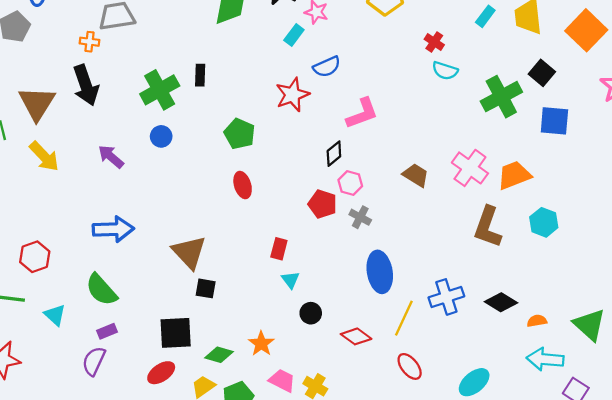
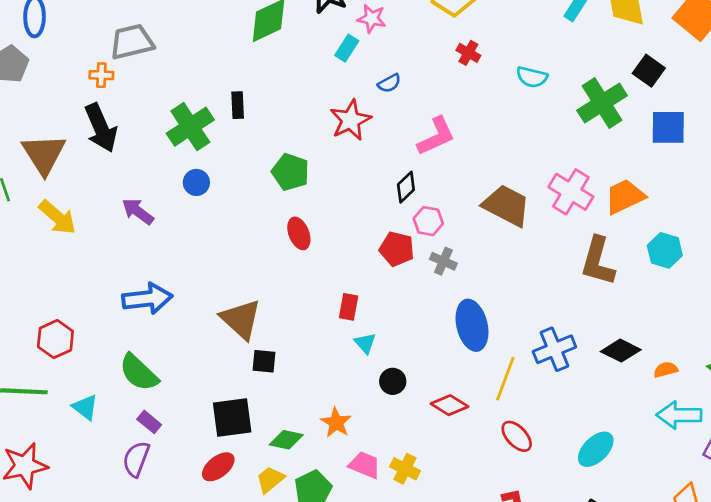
red cross: (434, 42) -> (468, 53), moved
blue semicircle: (327, 67) -> (389, 83), size x0.7
brown trapezoid: (416, 175) -> (506, 205), size x1.5
purple rectangle: (107, 331) -> (149, 422), turned 66

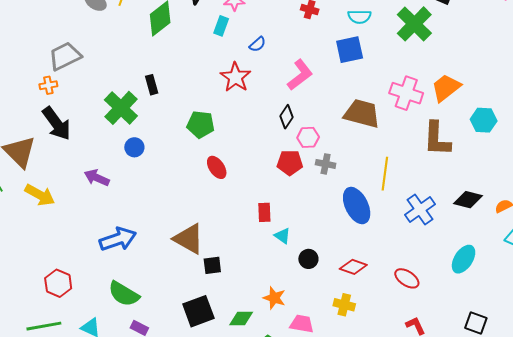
blue square: (668, 127) -> (350, 50), moved
yellow line: (505, 379) -> (385, 174), moved
cyan ellipse: (596, 449) -> (464, 259), moved
yellow cross: (405, 469) -> (344, 305), moved

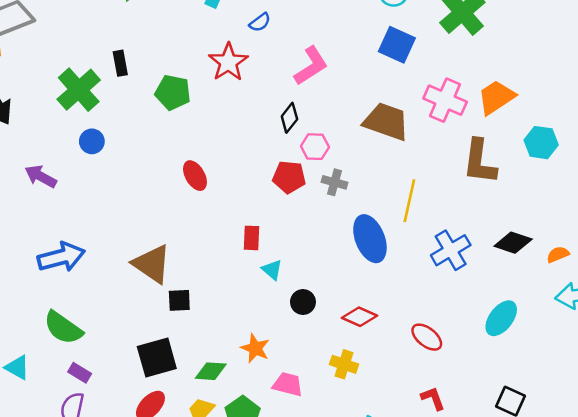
blue square: (350, 50) -> (397, 45), moved, turned 32
green pentagon: (201, 124) -> (173, 92), moved

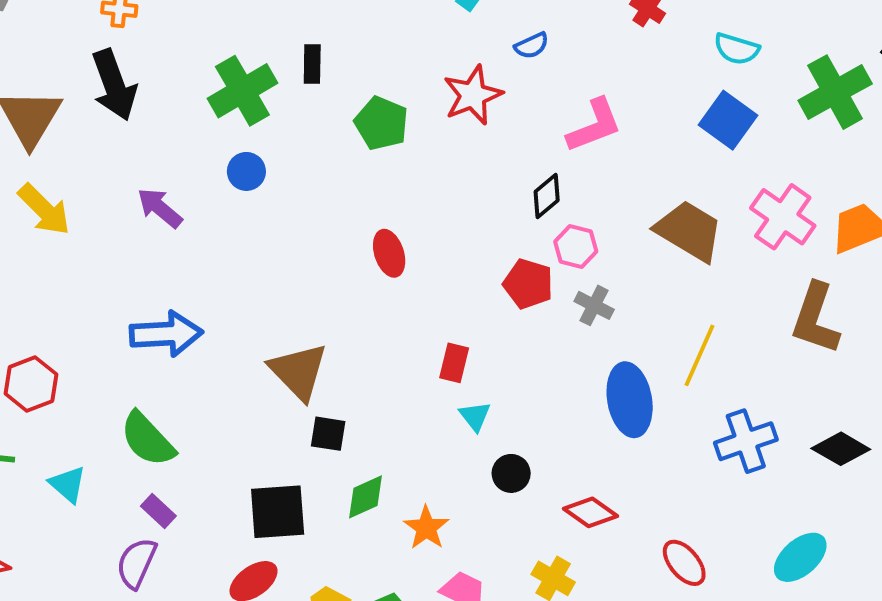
green diamond: (211, 371) -> (365, 497), moved, turned -40

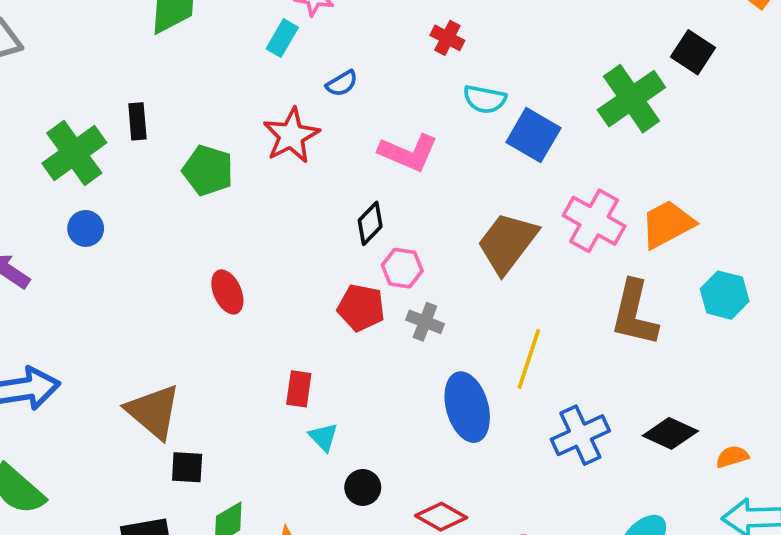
cyan semicircle: (737, 49) -> (485, 99), moved
pink L-shape: (594, 125) -> (408, 153), turned 50
brown trapezoid: (689, 231) -> (507, 243), turned -78

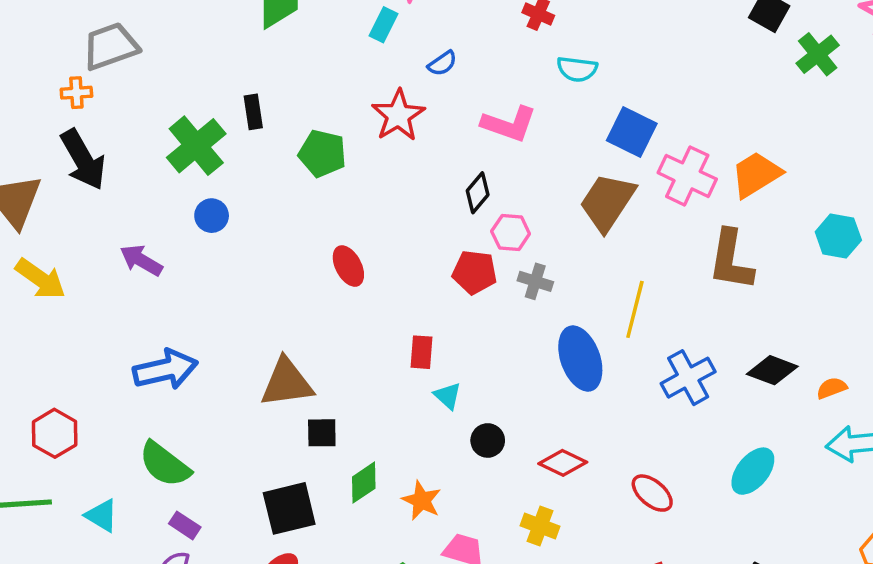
green cross: (631, 99) -> (818, 54), moved, size x0.7
blue square: (533, 135) -> (632, 132), moved
cyan hexagon: (725, 295) -> (838, 236), moved
brown triangle: (153, 412) -> (287, 383), turned -44

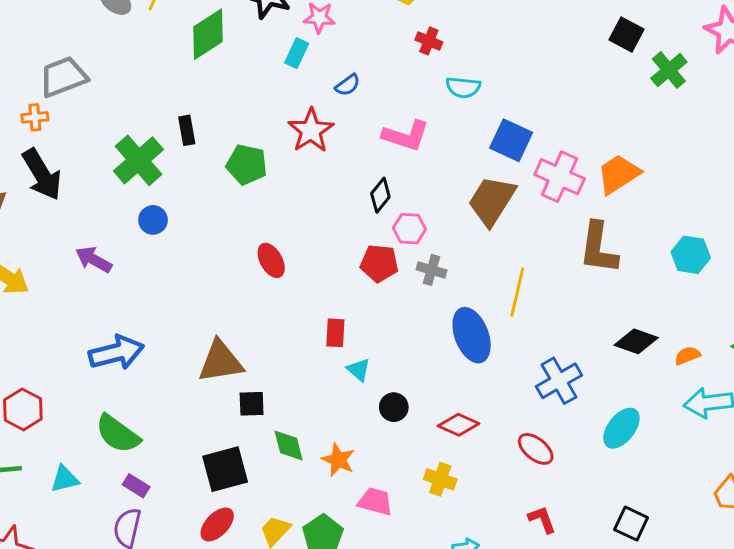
cyan hexagon: (838, 236) -> (691, 255), moved
blue cross: (688, 378) -> (559, 381), moved
green diamond: (364, 483) -> (289, 446), turned -69
cyan triangle: (102, 516) -> (65, 479), turned -44

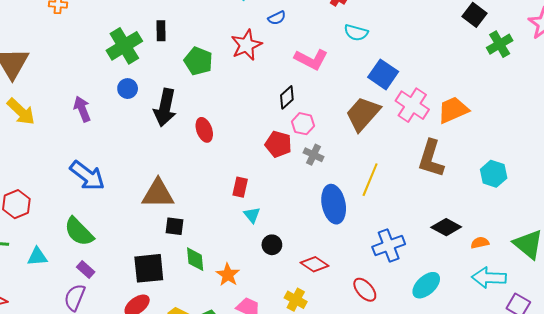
black arrow: (42, 174) -> (165, 108), moved, turned 33
purple arrow: (94, 260) -> (82, 109), turned 30
blue arrow: (116, 353) -> (87, 176), turned 42

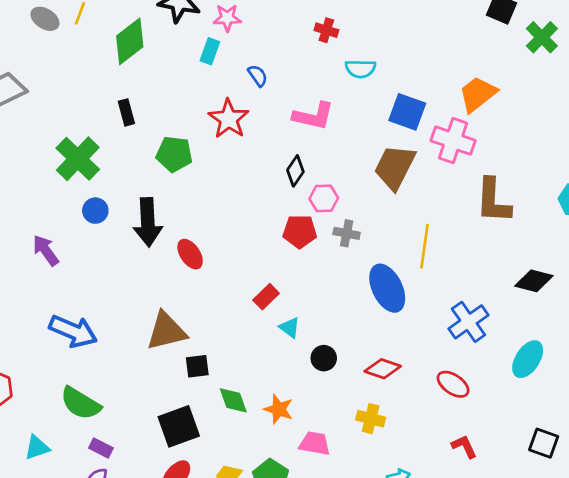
blue semicircle: (277, 18) -> (258, 76), turned -84
black rectangle: (161, 31) -> (126, 112), moved
orange trapezoid: (453, 110) -> (478, 94), moved
red ellipse: (204, 130) -> (190, 254), moved
red rectangle: (240, 187) -> (266, 297), turned 48

